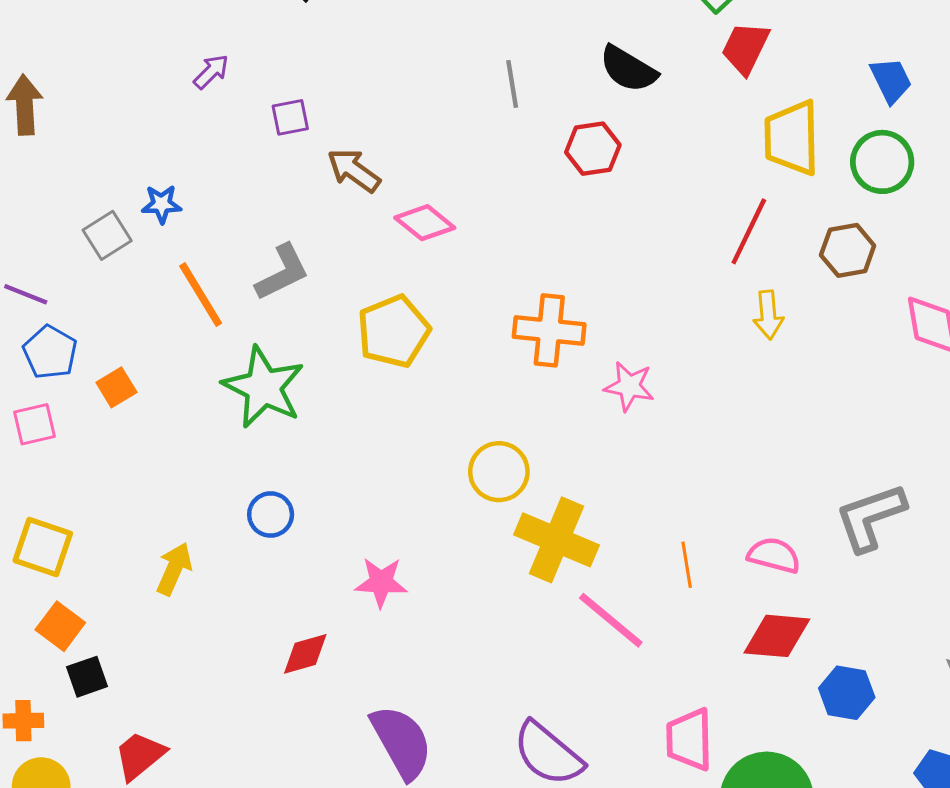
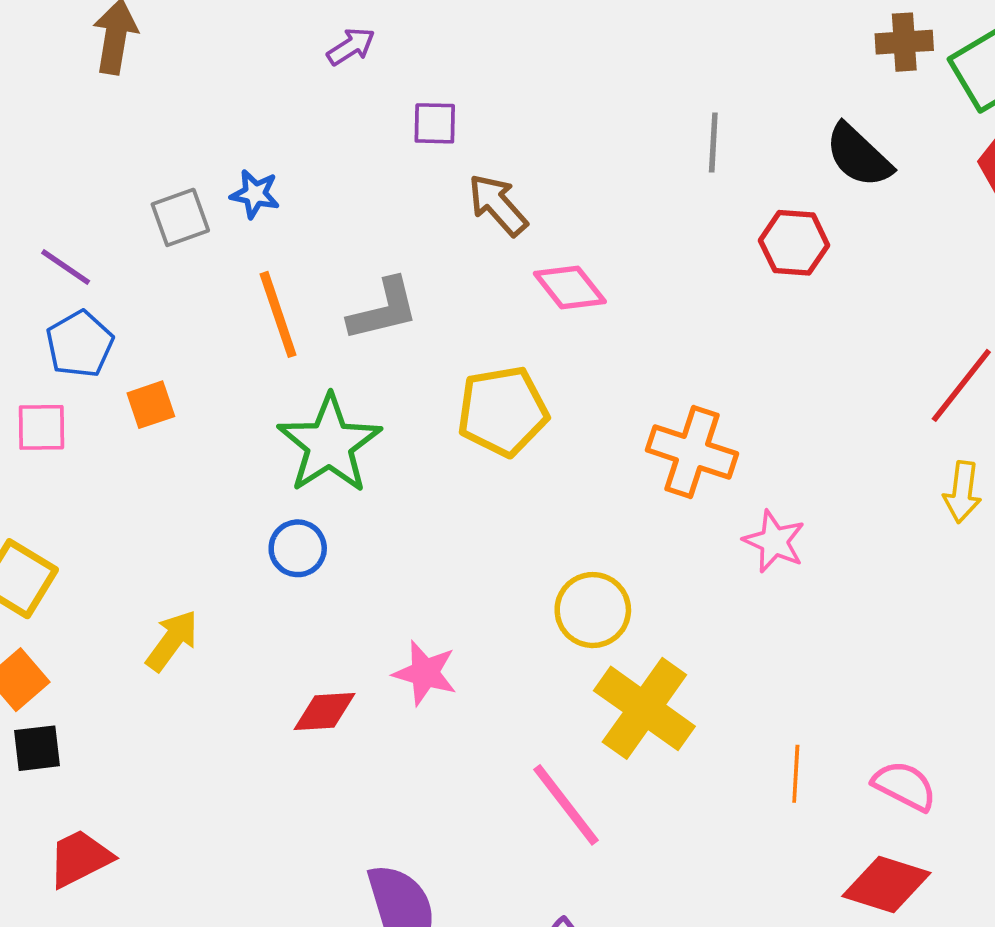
blue circle: (271, 514) -> (298, 548), moved
pink star: (381, 582) -> (425, 673), moved
pink line: (611, 620) -> (566, 805), moved
red diamond: (305, 654) -> (325, 712), moved

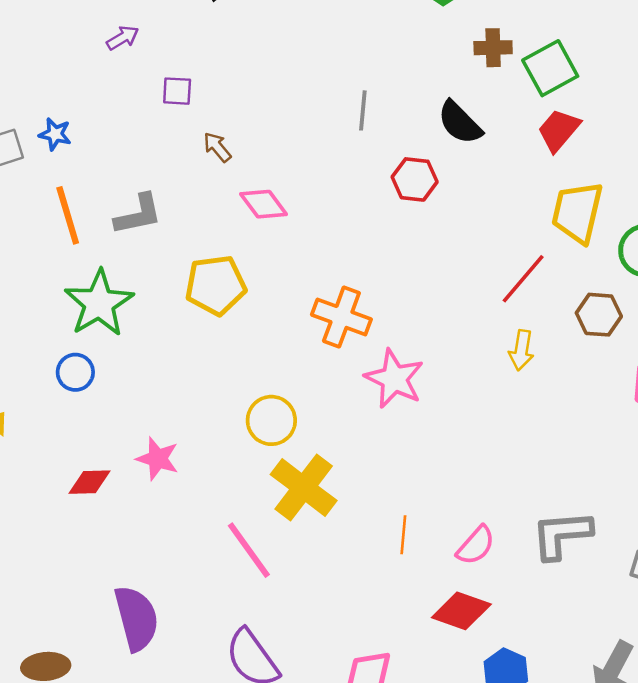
brown arrow: (498, 205) -> (217, 147), size x0.7
pink star: (774, 541) -> (394, 379), size x1.4
pink semicircle: (904, 786) -> (476, 545), turned 102

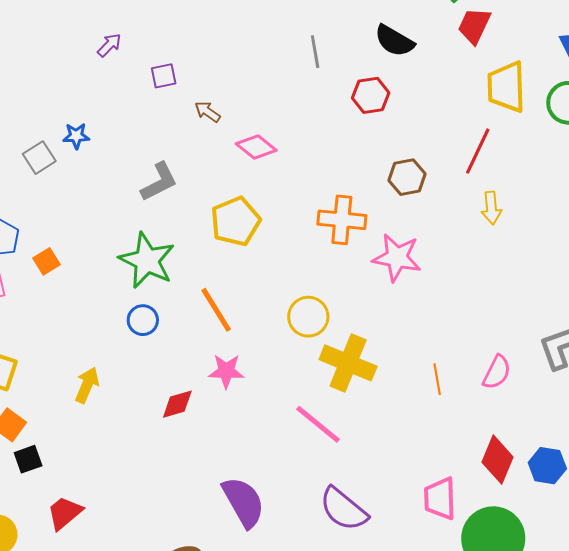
orange line: (68, 215) -> (216, 310), moved
brown hexagon: (599, 315) -> (407, 177), moved
red diamond: (461, 611) -> (497, 460), moved, turned -72

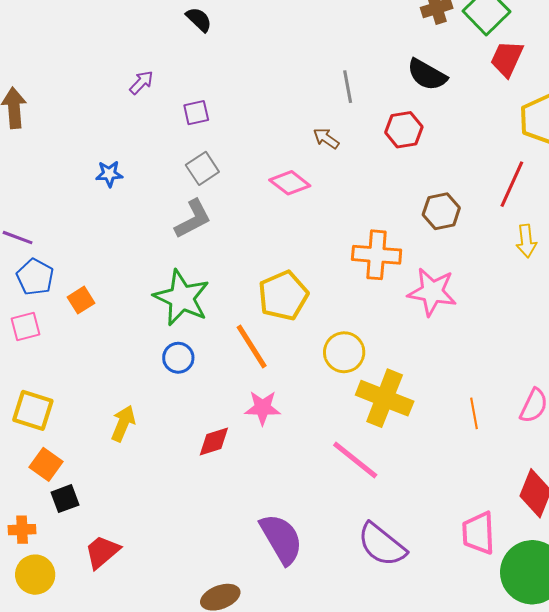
brown arrow: (207, 112) -> (326, 138), moved
gray square: (39, 158) -> (202, 168), moved
yellow pentagon: (235, 221) -> (283, 296), moved

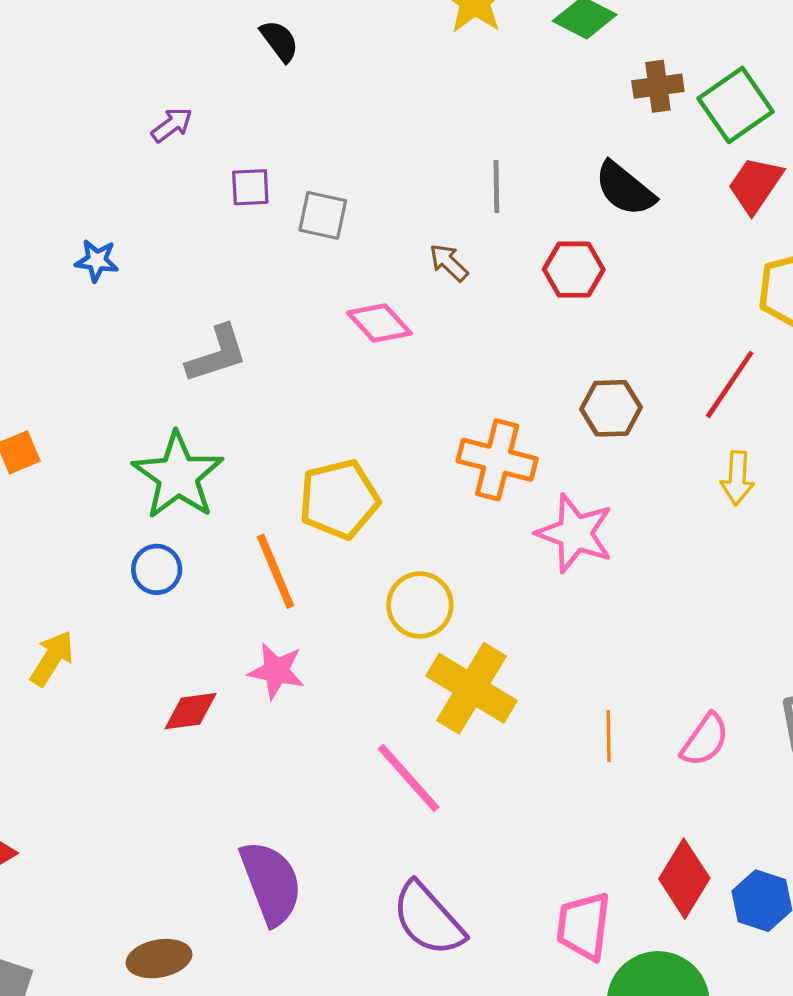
gray square: (202, 168) -> (323, 215), moved, turned 36

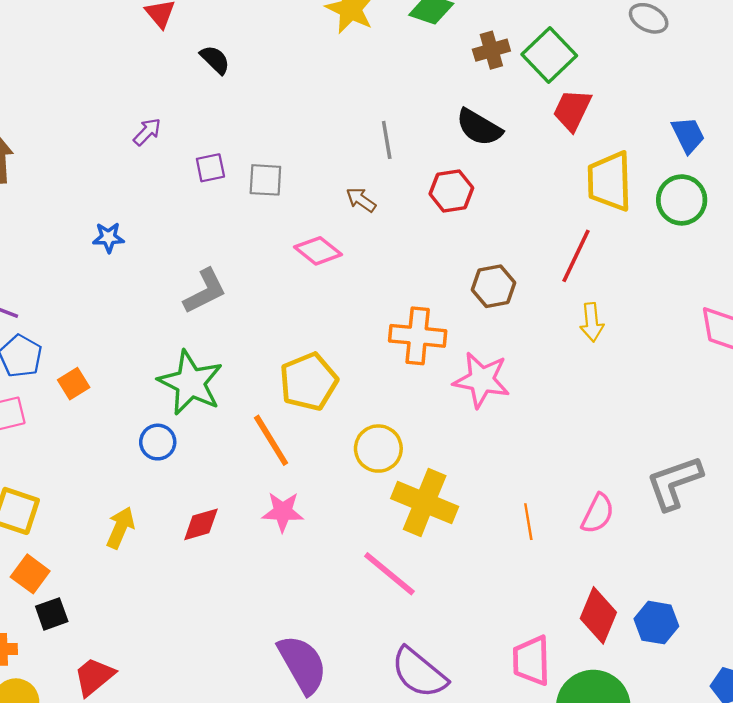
blue circle: (157, 569) -> (158, 442), moved
red diamond: (191, 711) -> (201, 524), moved

